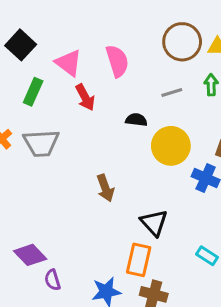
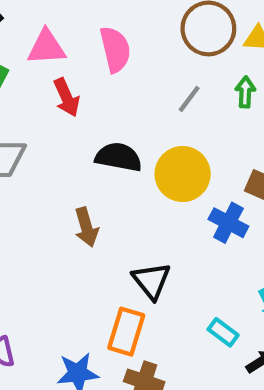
pink triangle: (69, 63) -> (46, 47), turned -44
gray line: (172, 92) -> (189, 99), turned -40
black semicircle: (136, 120) -> (119, 157), moved, size x1.5

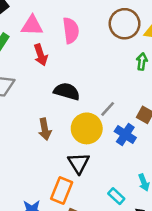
gray line: (189, 99) -> (108, 109), moved
yellow circle: (183, 174) -> (87, 128), moved

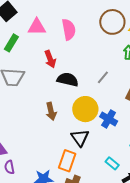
red arrow: (41, 55) -> (50, 59), moved
gray line: (108, 109) -> (103, 77), moved
blue cross: (125, 135) -> (109, 119), moved

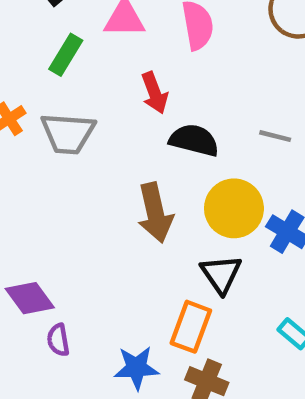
gray line: (103, 77) -> (275, 136), turned 64
brown arrow: (51, 111) -> (155, 213), size x1.4

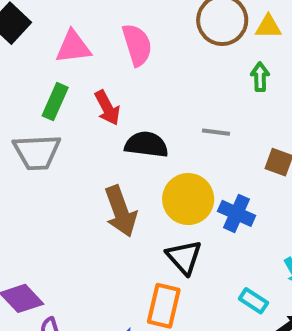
green rectangle: (66, 55) -> (55, 102), moved

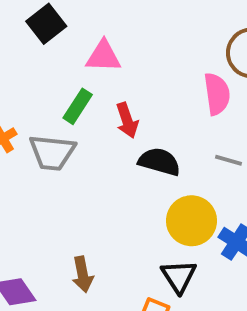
pink semicircle: (137, 45) -> (217, 94), moved
brown arrow: (121, 211) -> (83, 274), moved, size x0.7

